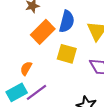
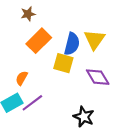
blue semicircle: (67, 21) -> (72, 44), moved

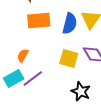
orange rectangle: (39, 41) -> (39, 20), turned 40
yellow square: (63, 63) -> (69, 58), moved

